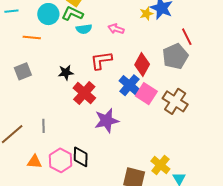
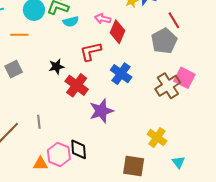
red diamond: (142, 65) -> (117, 32), moved
pink square: (146, 94) -> (184, 78), moved
brown cross: (175, 101) -> (168, 86), turned 30
orange triangle: (34, 162) -> (40, 164), moved
yellow cross: (160, 165) -> (157, 138), moved

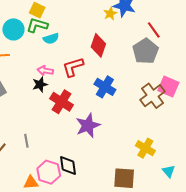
pink arrow: (103, 19) -> (45, 71), moved

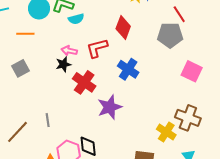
gray pentagon: (146, 51) -> (170, 35), turned 30
brown cross: (152, 96) -> (188, 118), moved, turned -35

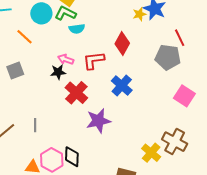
orange line: (25, 34) -> (25, 37), turned 36

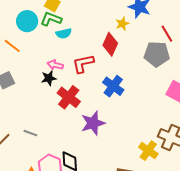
yellow star: (139, 14) -> (122, 24), moved
gray line: (35, 125) -> (30, 133), turned -64

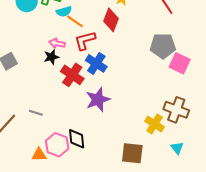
orange line: (12, 46) -> (75, 21), moved
gray pentagon: (157, 54) -> (163, 46), moved
blue cross: (113, 86) -> (96, 63), moved

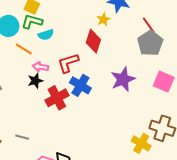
orange line: (75, 21) -> (24, 49), moved
gray pentagon: (163, 46) -> (150, 43), moved, turned -30
red cross: (72, 75) -> (57, 98), turned 30
purple star: (98, 100) -> (123, 79), moved

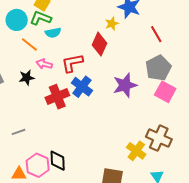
gray pentagon: (150, 43) -> (158, 68), moved
black star: (35, 81) -> (27, 78), moved
gray line: (22, 137) -> (19, 132), turned -40

